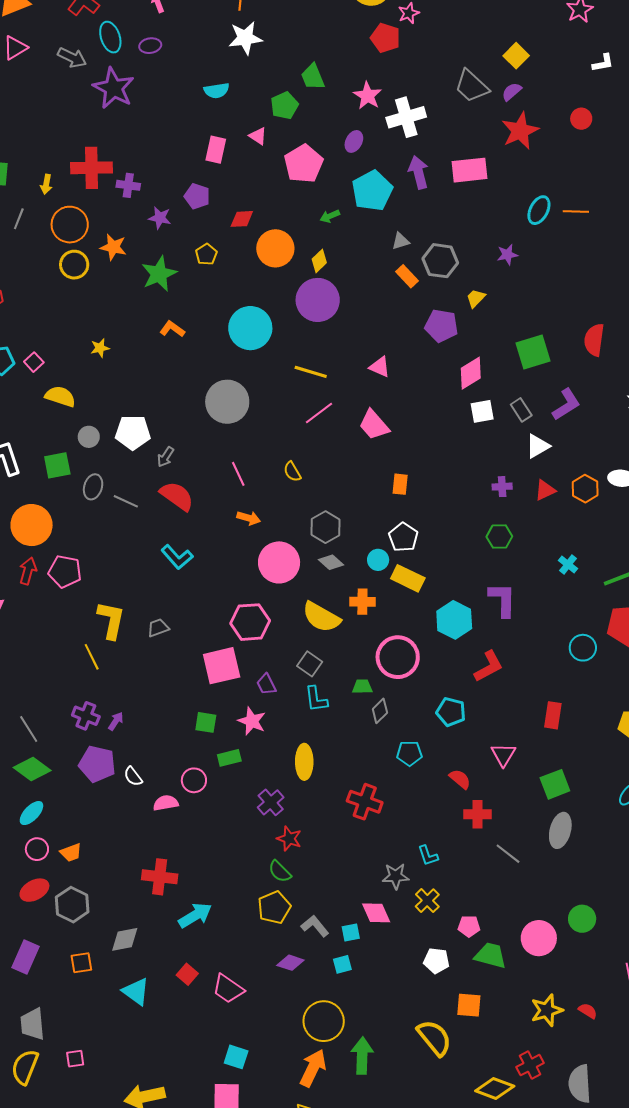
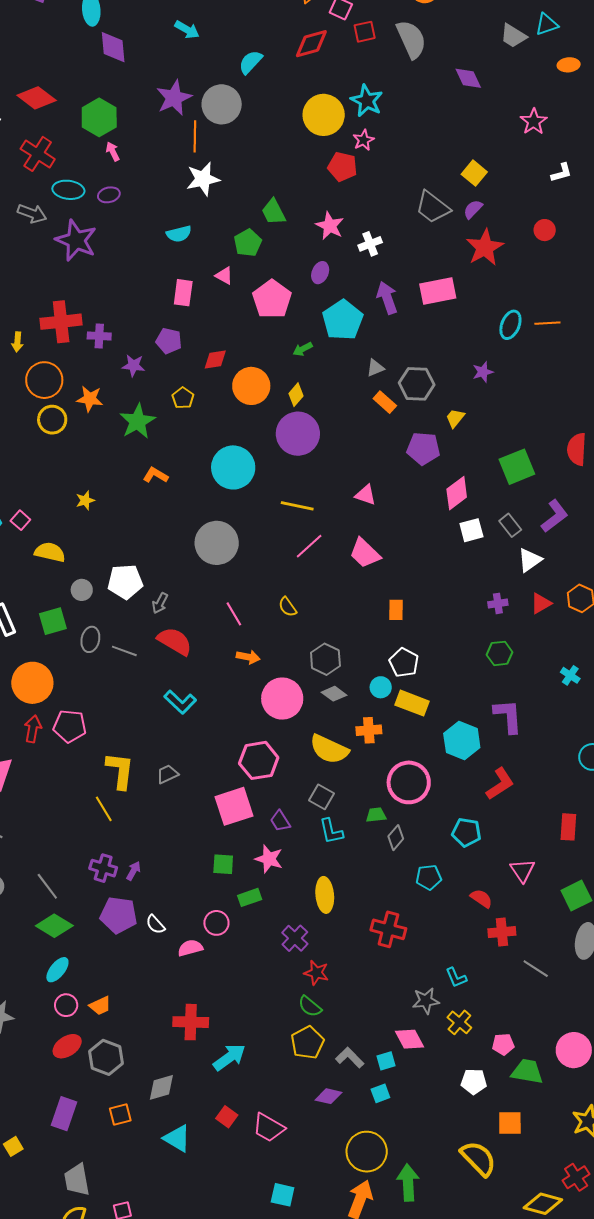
cyan ellipse: (110, 37) -> (68, 190), turned -60
white cross: (406, 117) -> (370, 244), size x0.6

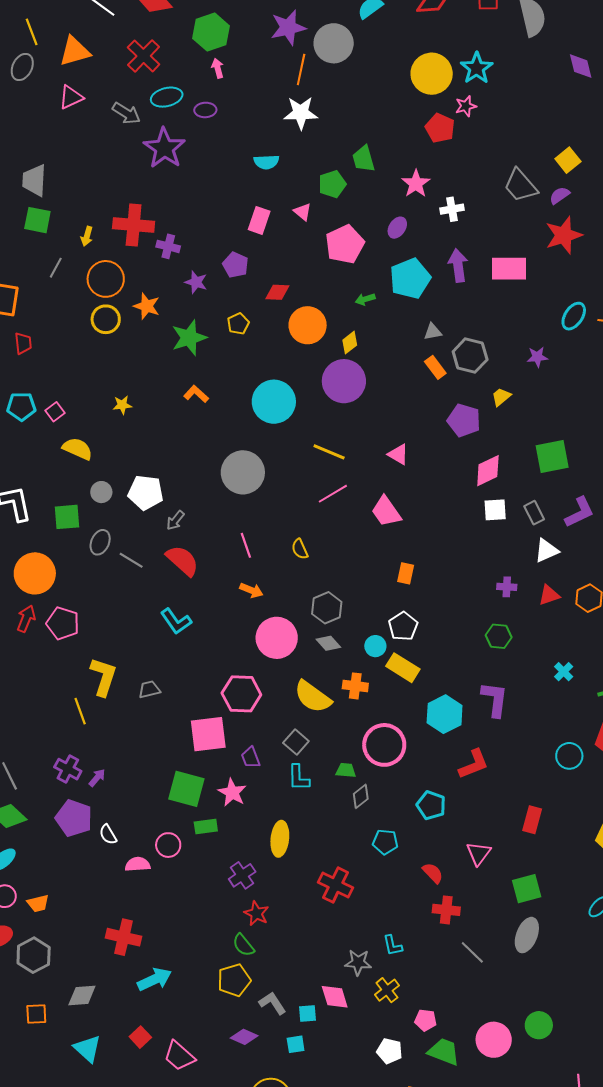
cyan ellipse: (68, 190) -> (167, 97), turned -32
green square: (223, 864) -> (186, 789), size x1.6

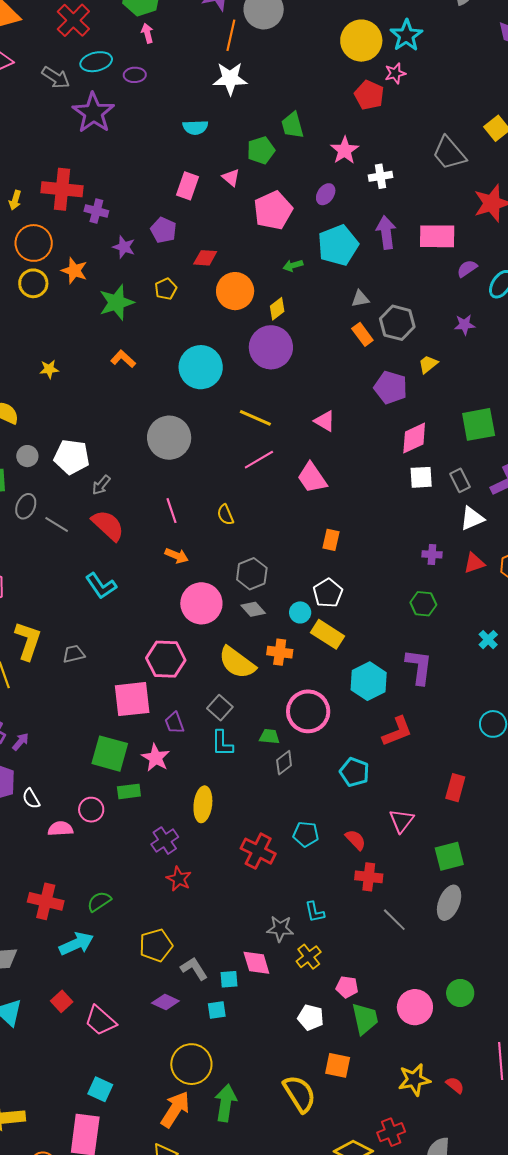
purple semicircle: (560, 195) -> (467, 269), moved
cyan pentagon: (385, 842) -> (306, 834), moved
green semicircle: (243, 945) -> (99, 901), moved, turned 95
green trapezoid: (444, 1052) -> (365, 1019), turned 56

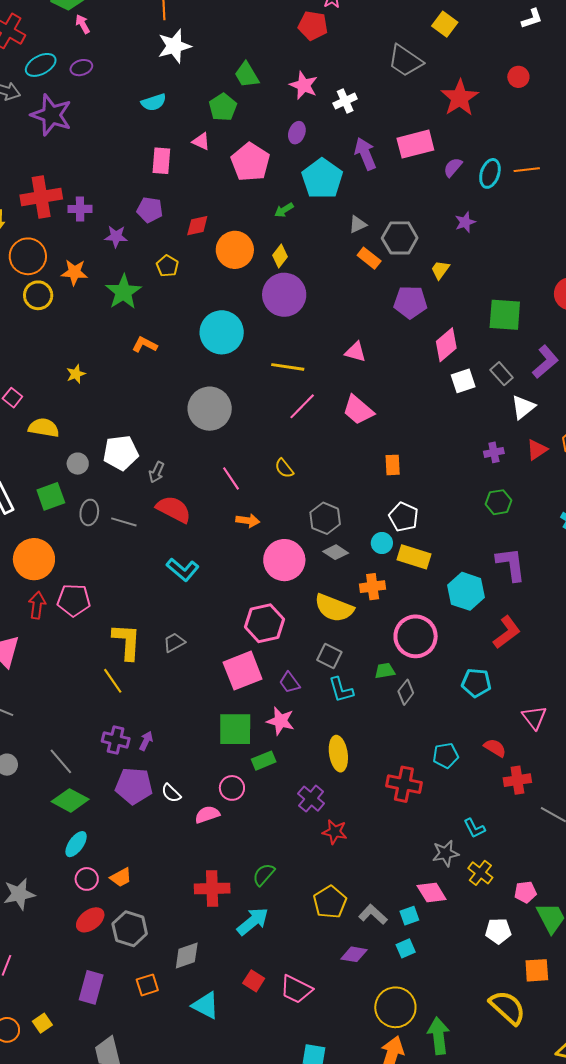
green square: (479, 424) -> (505, 315), turned 30

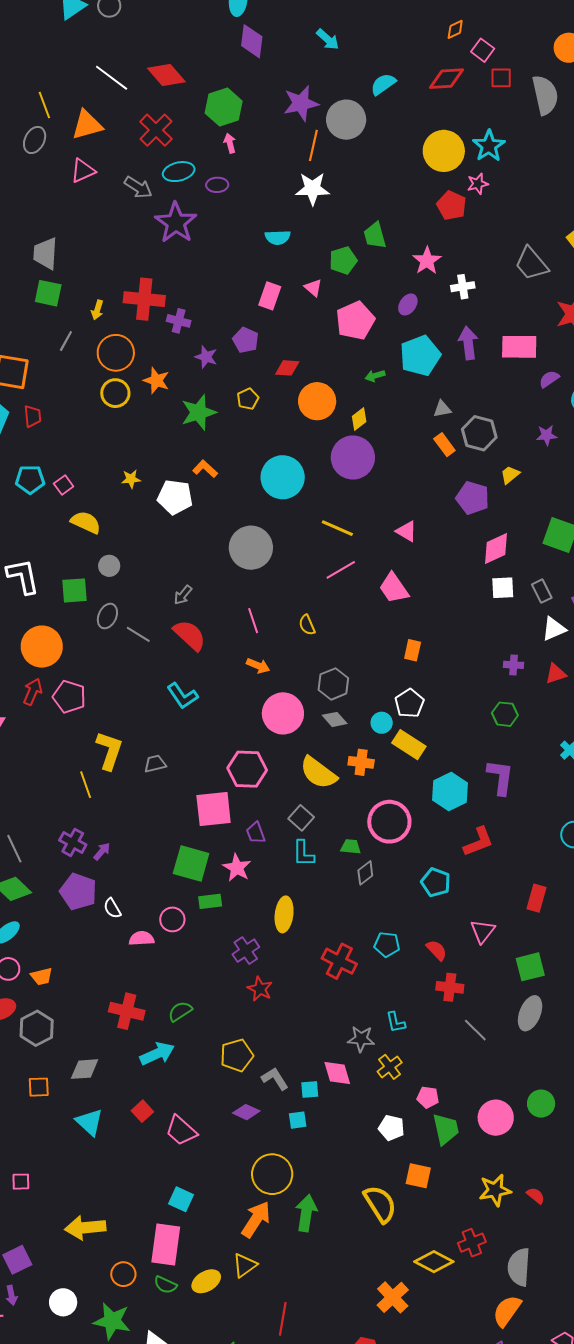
white pentagon: (121, 453) -> (175, 497), moved

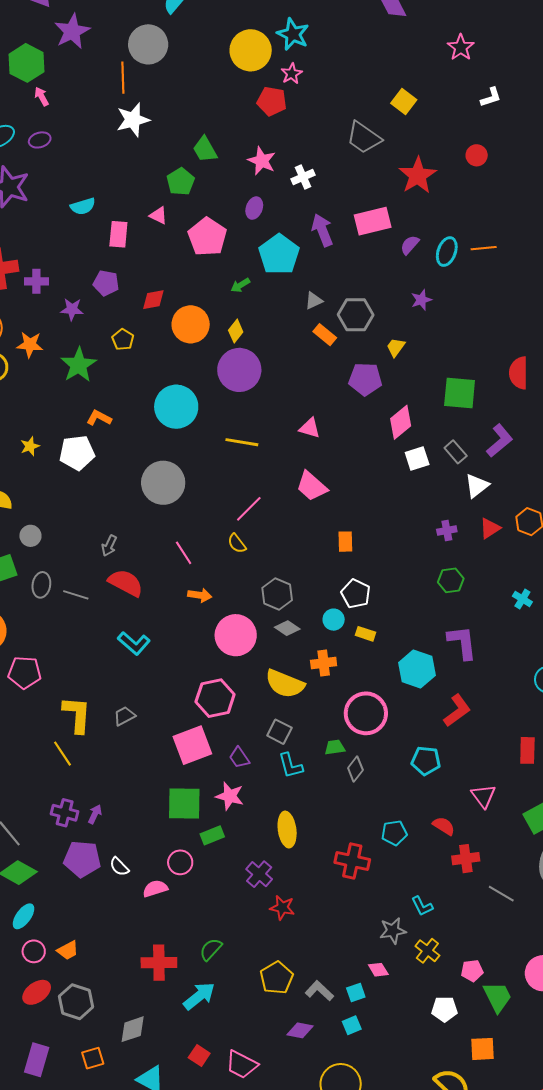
purple star: (301, 103) -> (72, 31), moved
cyan semicircle: (278, 237) -> (83, 206), moved
pink line: (341, 570) -> (249, 509), moved
yellow rectangle: (409, 745) -> (365, 634), size x0.6
pink diamond: (337, 1073) -> (378, 970), size x0.7

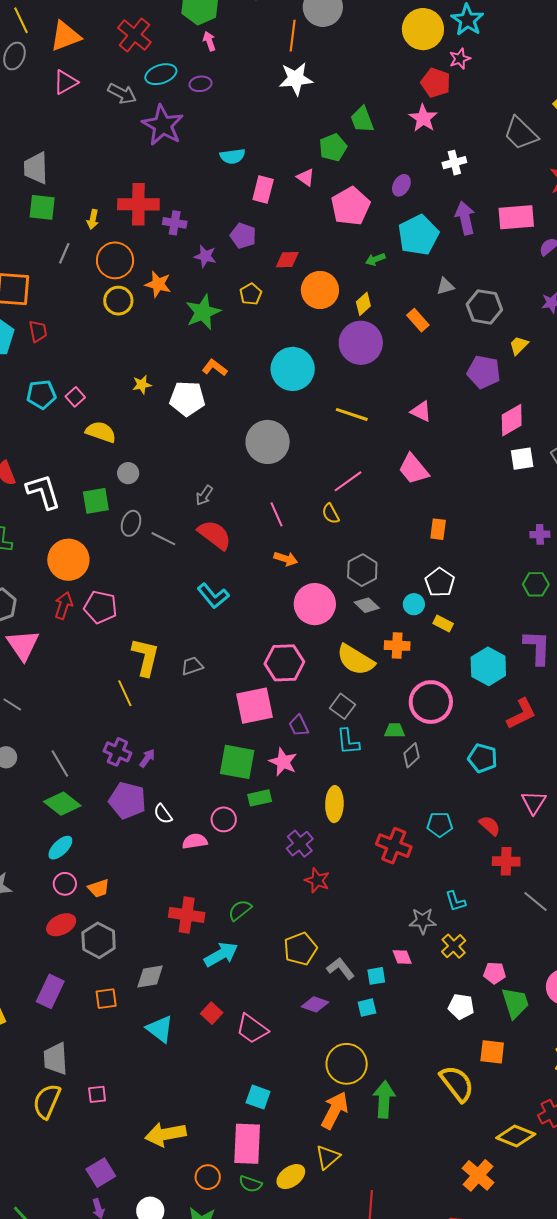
pink star: (262, 161) -> (423, 118), moved
orange rectangle: (325, 335) -> (418, 320), moved

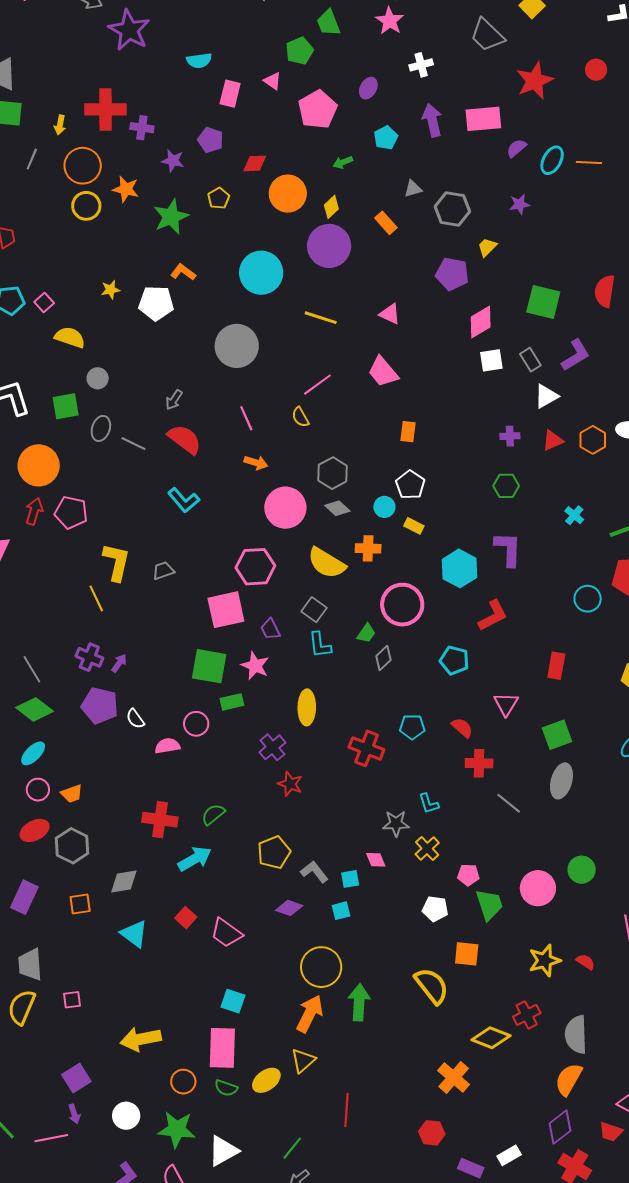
cyan pentagon: (418, 235) -> (386, 138), size x0.6
green trapezoid: (395, 731) -> (366, 633), turned 125

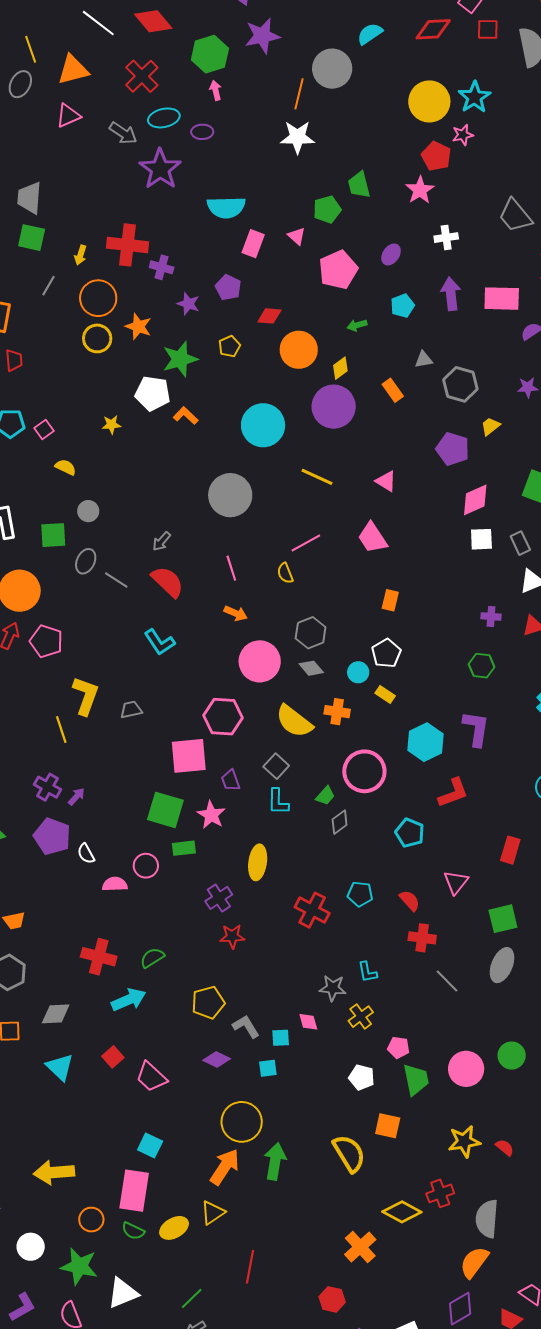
cyan semicircle: (199, 61) -> (226, 207), size x1.5
white pentagon: (156, 303) -> (153, 393), moved
yellow semicircle: (70, 337) -> (66, 467), size x0.7
red star: (290, 784) -> (232, 936), turned -30

